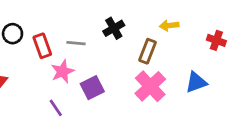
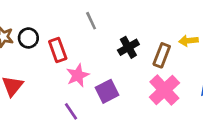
yellow arrow: (169, 26) -> (188, 41), moved
black cross: (114, 28) -> (128, 47), moved
gray line: (76, 43) -> (91, 21), moved, turned 60

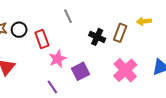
yellow arrow: (188, 41) -> (144, 21), moved
black cross: (128, 47) -> (97, 37), turned -35
brown rectangle: (162, 55) -> (120, 33), moved

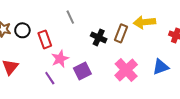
yellow arrow: (144, 21) -> (144, 22), size x1.5
purple line: (52, 87) -> (50, 78), moved

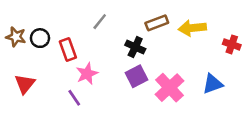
gray line: (70, 17) -> (100, 22), turned 64
brown rectangle: (121, 33) -> (157, 23), moved, turned 48
purple square: (82, 71) -> (136, 76), moved

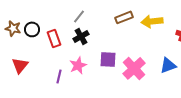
black cross: (135, 47) -> (81, 36), moved, turned 35
pink star: (87, 74) -> (78, 65), moved
purple square: (136, 76) -> (108, 59), turned 30
purple line: (74, 98) -> (59, 76), turned 48

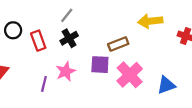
brown rectangle: (124, 17) -> (118, 44), moved
blue triangle: (168, 65) -> (166, 85), moved

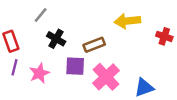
black cross: (69, 38) -> (56, 39), moved, turned -30
purple line: (44, 84) -> (14, 67), moved

